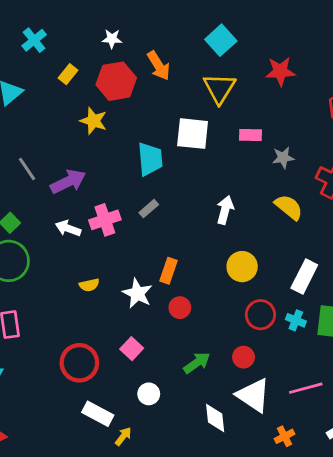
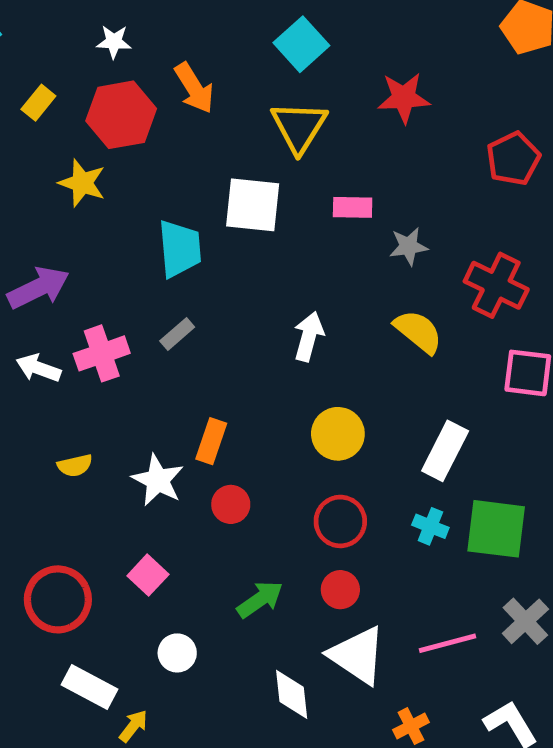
red circle: (260, 315) -> (340, 521), moved

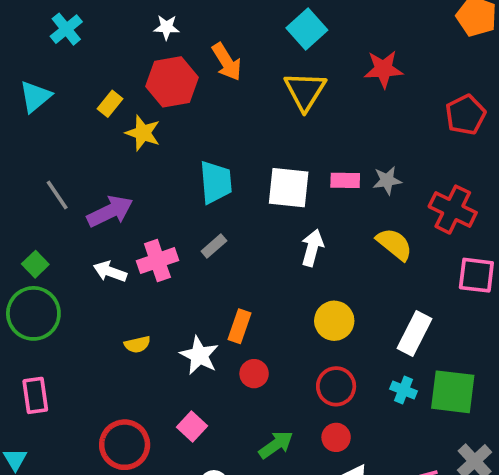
yellow rectangle: (38, 103) -> (110, 104), moved
white square: (253, 205) -> (289, 188), moved
pink rectangle: (353, 207) -> (345, 180), moved

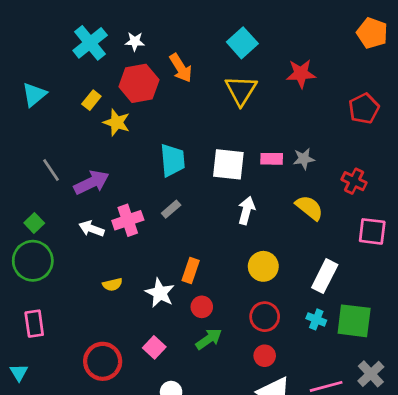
cyan cross: (66, 29) -> (90, 43), moved, size x1.4
red cross: (453, 210) -> (354, 181), size x0.7
green arrow: (276, 445) -> (209, 339), moved

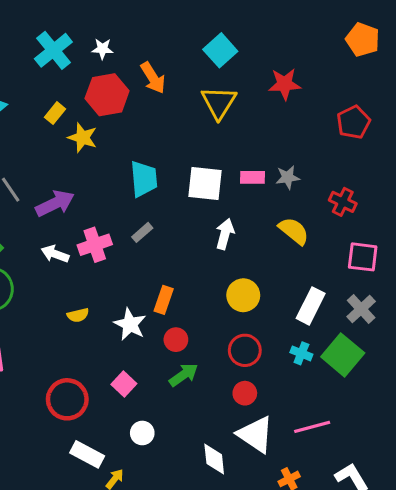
green square: (354, 321) -> (343, 355), turned 33
gray cross: (371, 374) -> (361, 309), moved

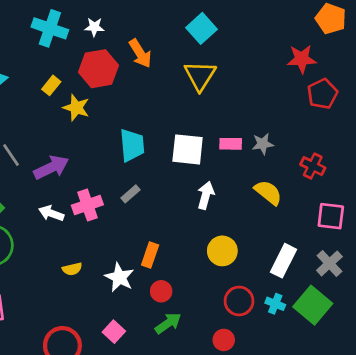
cyan cross: (53, 50) -> (50, 28), turned -32
red star: (285, 84) -> (302, 59), moved
red circle: (245, 350) -> (239, 301), moved

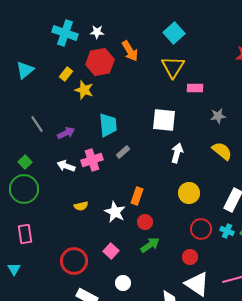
pink rectangle: (231, 144) -> (195, 88), moved
cyan trapezoid: (132, 145) -> (108, 125), moved
purple arrow: (51, 167) -> (66, 133), size x0.7

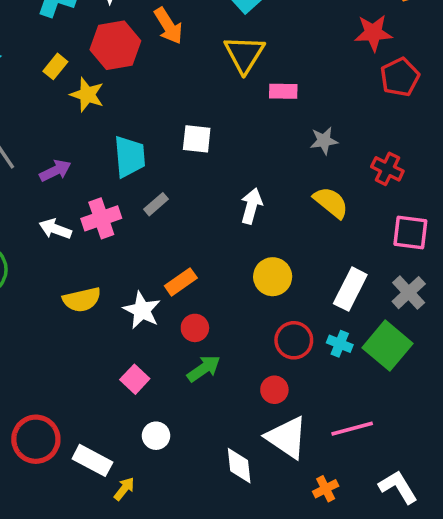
white square: (164, 120) -> (197, 139), moved, size x0.7
orange rectangle: (137, 196) -> (181, 282), turned 36
yellow semicircle: (81, 206) -> (82, 300), size x1.5
red circle: (74, 261) -> (36, 439), moved

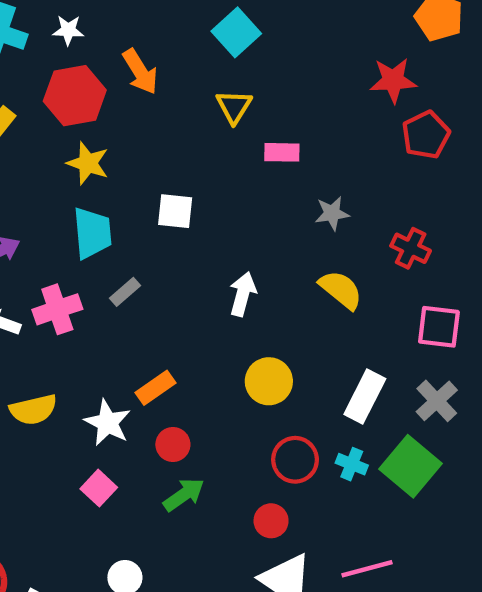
yellow triangle: (244, 54) -> (234, 107), size x0.7
yellow star: (87, 95) -> (88, 163), moved
pink square: (135, 379) -> (99, 488), moved

